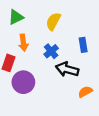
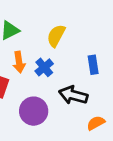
blue cross: (51, 51) -> (44, 67), moved
purple circle: (23, 82) -> (34, 111), moved

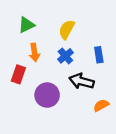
blue cross: (44, 67) -> (65, 56), moved

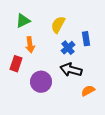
blue rectangle: (99, 55) -> (86, 39), moved
blue cross: (65, 56) -> (68, 48), moved

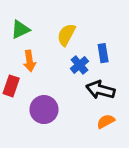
black arrow: (71, 70) -> (100, 90), moved

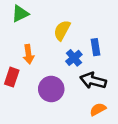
green triangle: (20, 29) -> (20, 14), moved
purple circle: (44, 110) -> (51, 89), moved

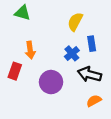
green triangle: (20, 14) -> (22, 13), turned 42
yellow semicircle: (62, 30) -> (75, 22), moved

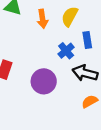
orange arrow: (30, 50) -> (42, 19), moved

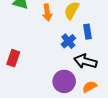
purple circle: (44, 81) -> (64, 81), moved

